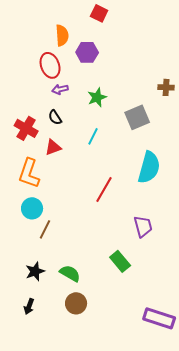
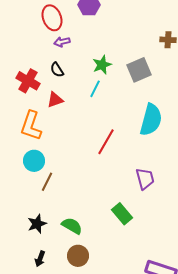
green star: (97, 97) -> (102, 65), moved
black arrow: (29, 306) -> (40, 259), moved

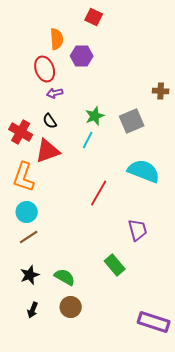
red triangle: (55, 100) -> (48, 151), size x1.5
cyan semicircle: (151, 120) -> (144, 171), turned -84
brown line: (47, 182) -> (29, 237), moved, turned 30

